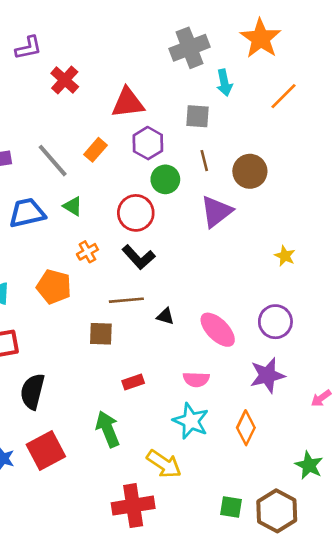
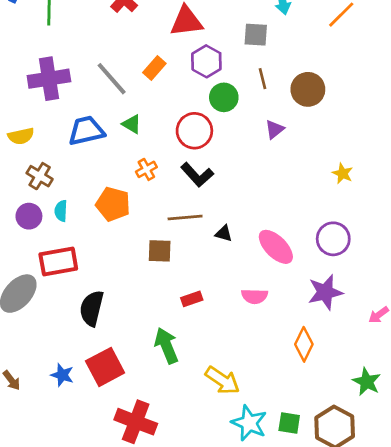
purple triangle: (216, 212) -> (275, 129), size x0.6
cyan star: (191, 421) -> (249, 423), moved
red cross: (133, 506) -> (136, 422), moved, turned 30

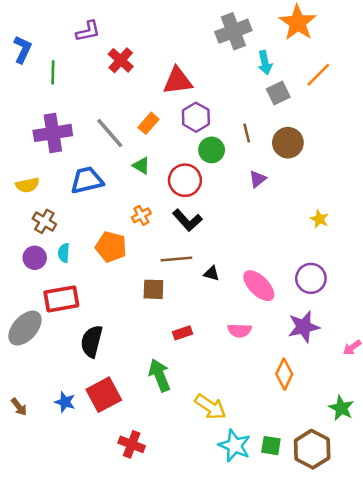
gray square: (256, 35) -> (278, 93), moved, turned -30
green triangle: (132, 124) -> (141, 166), moved
red cross: (136, 422) -> (132, 444), size x0.7

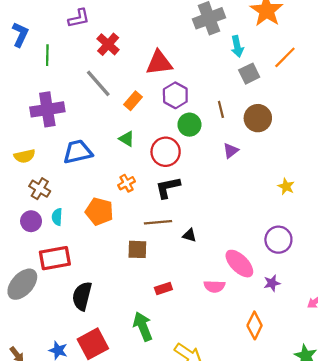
gray line: (110, 133) -> (98, 83), moved
black L-shape: (187, 220) -> (168, 188), turned 120
pink ellipse: (259, 286) -> (239, 264), moved
purple star: (304, 327) -> (272, 283), size x0.6

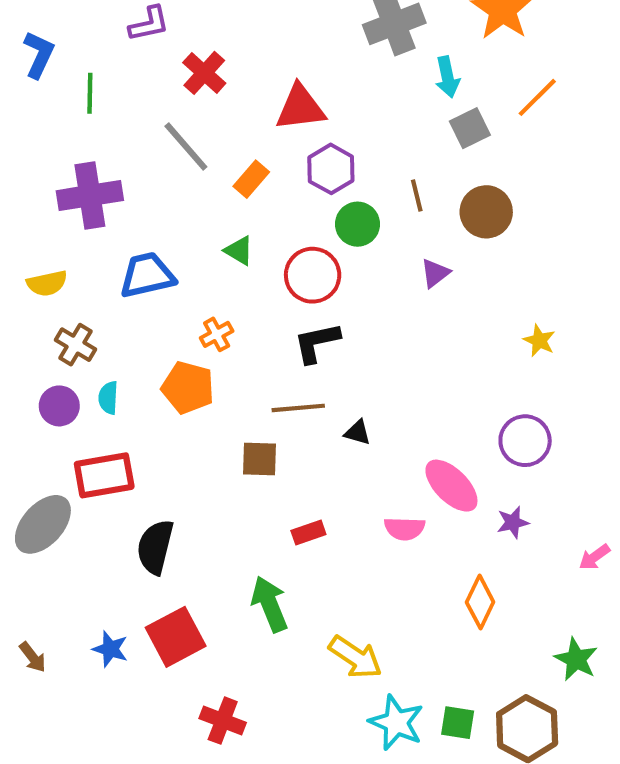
orange cross: (127, 183) -> (217, 334), moved

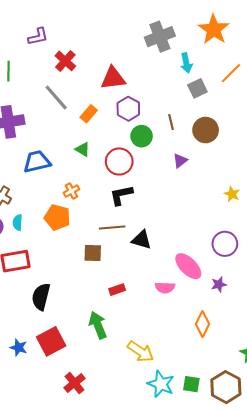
black triangle: (357, 432) -> (142, 240), size x1.5
red cross: (223, 721) -> (74, 383), turned 30

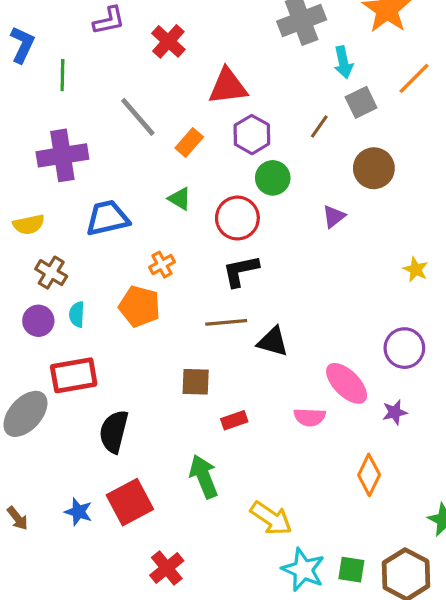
red cross: (65, 61) -> (168, 41), moved
brown line: (171, 122) -> (319, 126), moved, turned 49
brown square: (93, 253) -> (196, 382), moved

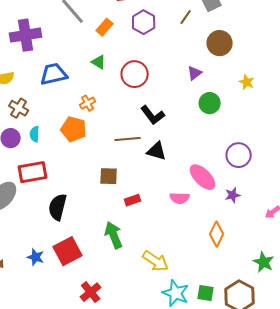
green circle: (273, 178) -> (210, 103), moved
yellow star: (416, 269) -> (247, 82), moved
black L-shape: (241, 271) -> (153, 115), moved, turned -115

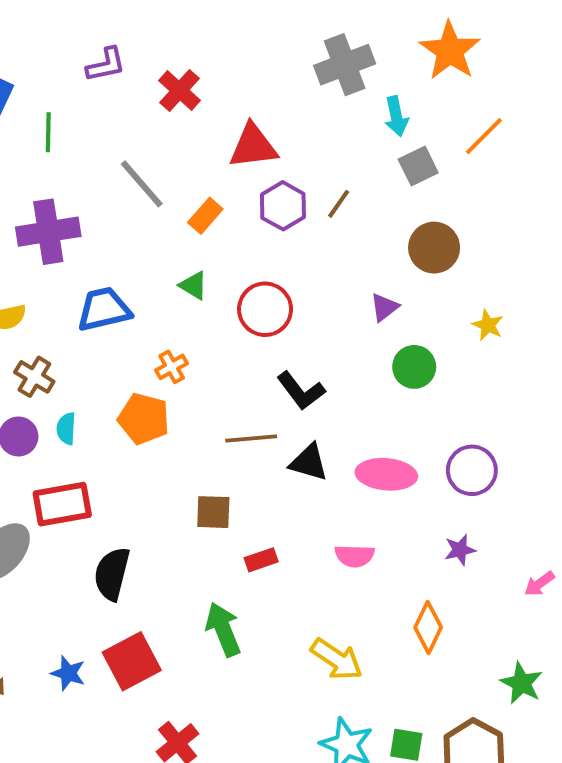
brown line: (186, 17) -> (339, 204), moved
pink ellipse: (203, 177) -> (386, 474), moved, turned -40
yellow arrow: (156, 261) -> (337, 659), moved

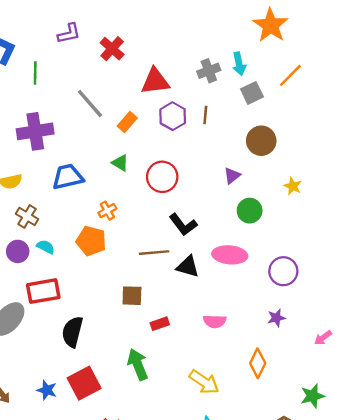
gray cross: (345, 65) -> (209, 71), moved, size x0.7
brown line: (339, 204) -> (205, 115), turned -30
cyan semicircle: (66, 429) -> (46, 247), turned 114
pink ellipse: (386, 474) -> (230, 255), moved
green star: (522, 683) -> (313, 396), turned 30

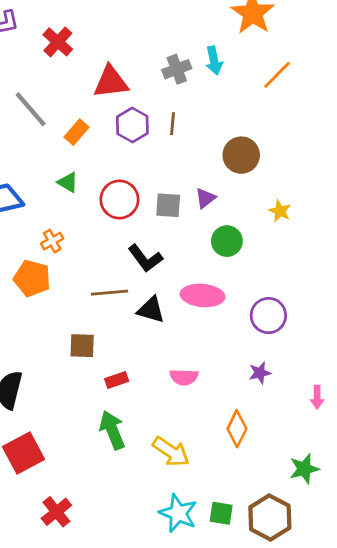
gray square: (252, 93) -> (168, 205), moved, turned 30
pink arrow: (323, 338) -> (317, 397), turned -54
green arrow: (138, 364) -> (112, 430), moved

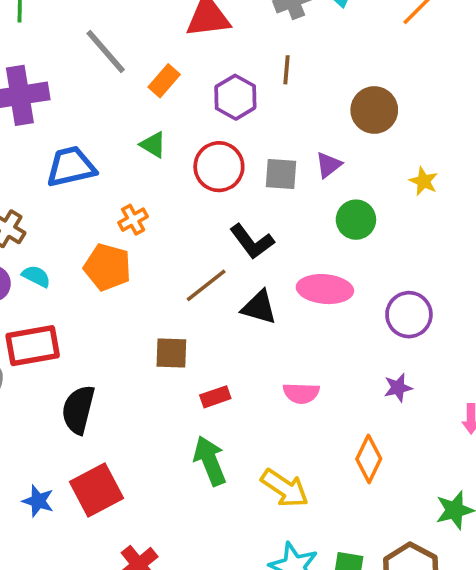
purple hexagon: (132, 125) -> (235, 97), moved
brown line: (109, 293) -> (206, 285), turned -33

